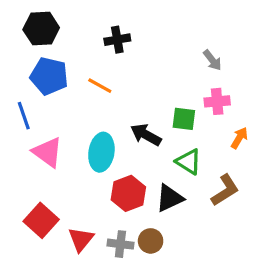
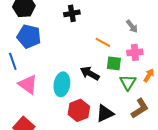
orange line: (100, 86) -> (103, 42), moved
green triangle: (189, 162) -> (128, 82), moved, turned 30

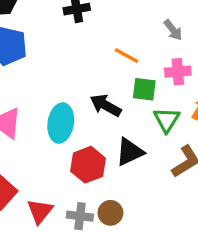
black triangle: (105, 113) -> (130, 152), moved

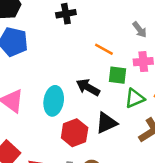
green triangle: (167, 120) -> (135, 98), turned 35

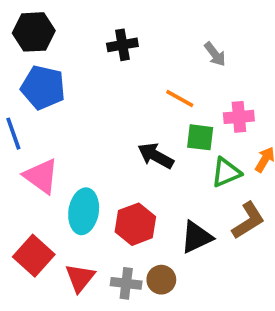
gray arrow: (140, 30) -> (215, 54), moved
cyan ellipse: (54, 101) -> (84, 211), moved
black triangle: (106, 123) -> (196, 237), moved

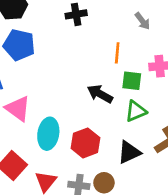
orange line: (180, 98) -> (117, 53), turned 66
green triangle: (226, 172) -> (136, 111), moved

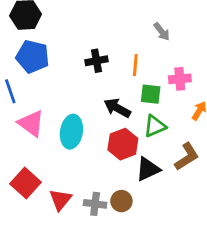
black cross: (76, 14) -> (96, 61), moved
cyan ellipse: (48, 134) -> (71, 132), moved
red hexagon: (85, 143) -> (123, 144), moved

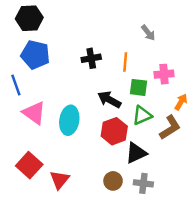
brown L-shape: (187, 157) -> (170, 128), moved
gray cross: (95, 204) -> (143, 183), moved

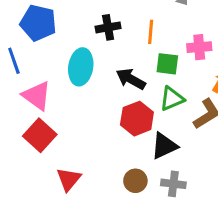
cyan ellipse: (69, 120) -> (81, 67), moved
red square: (29, 165) -> (40, 135), moved

